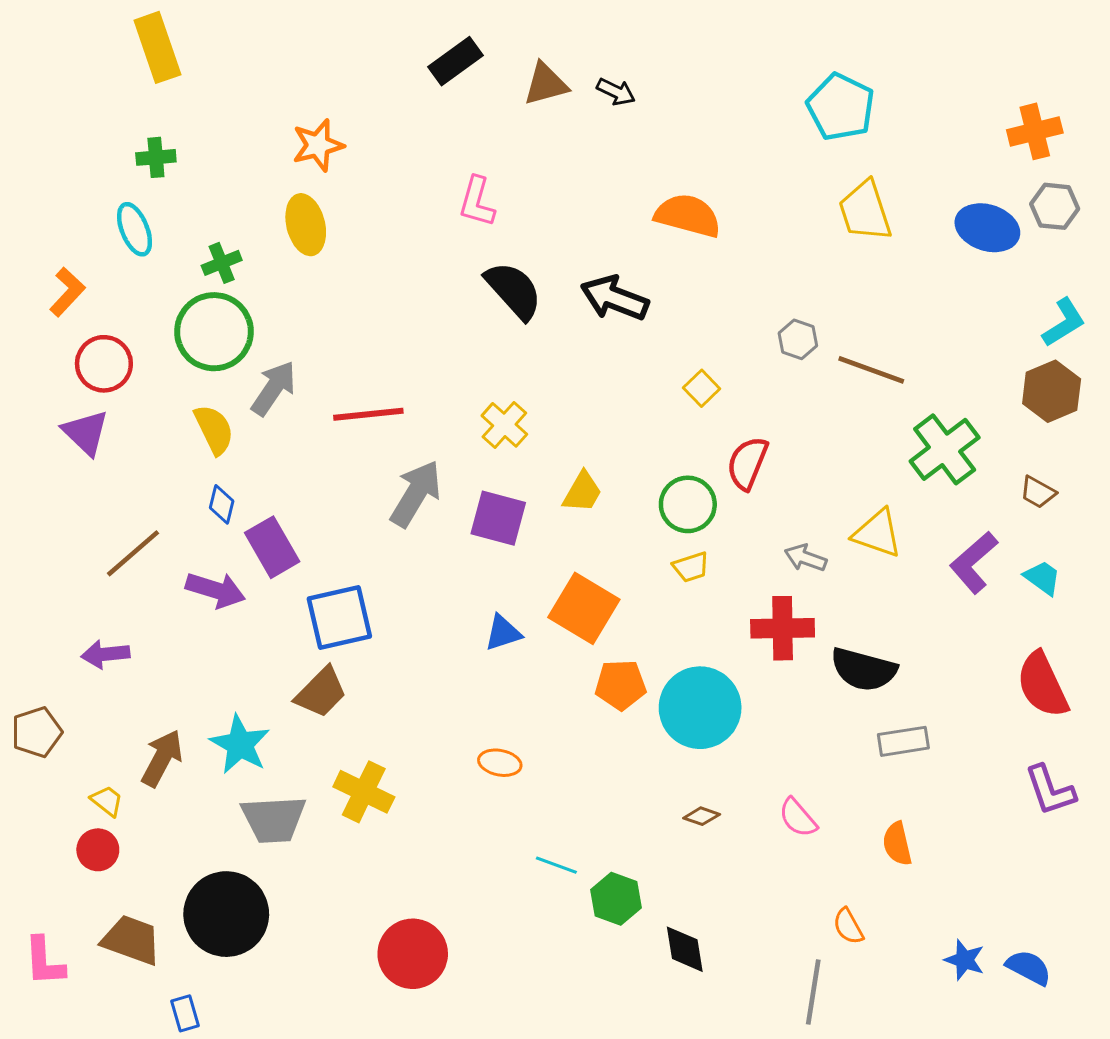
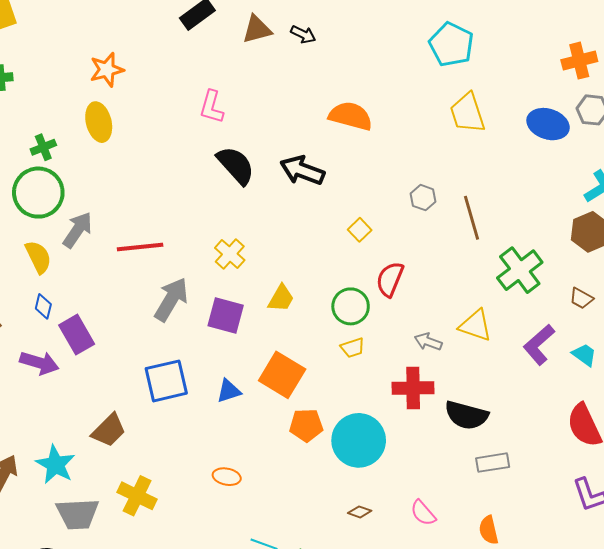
brown line: (871, 370) -> (471, 218), turned 54
blue square: (339, 618) -> (166, 381), moved

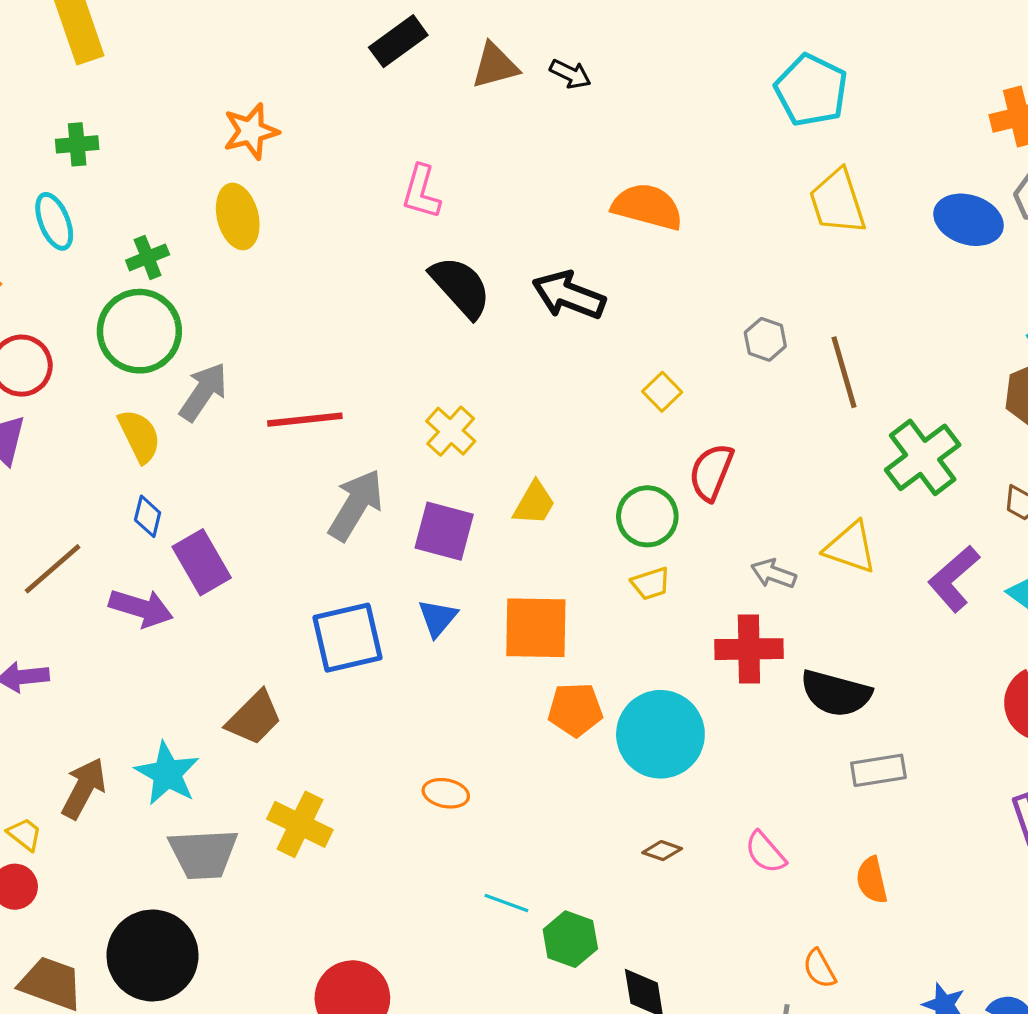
orange square: (282, 375) -> (536, 628), turned -30
blue triangle: (229, 391) -> (438, 618), moved, turned -32

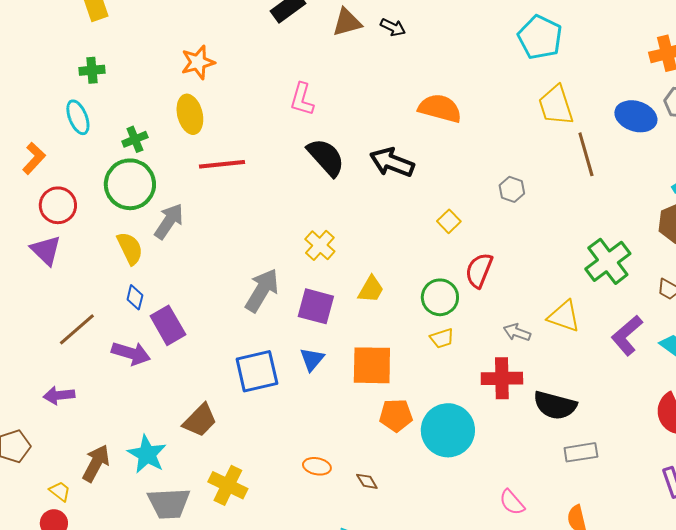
brown line: (844, 372) -> (586, 154), moved
red line: (305, 420) -> (222, 164), moved
brown diamond: (662, 851) -> (367, 481), moved, turned 40

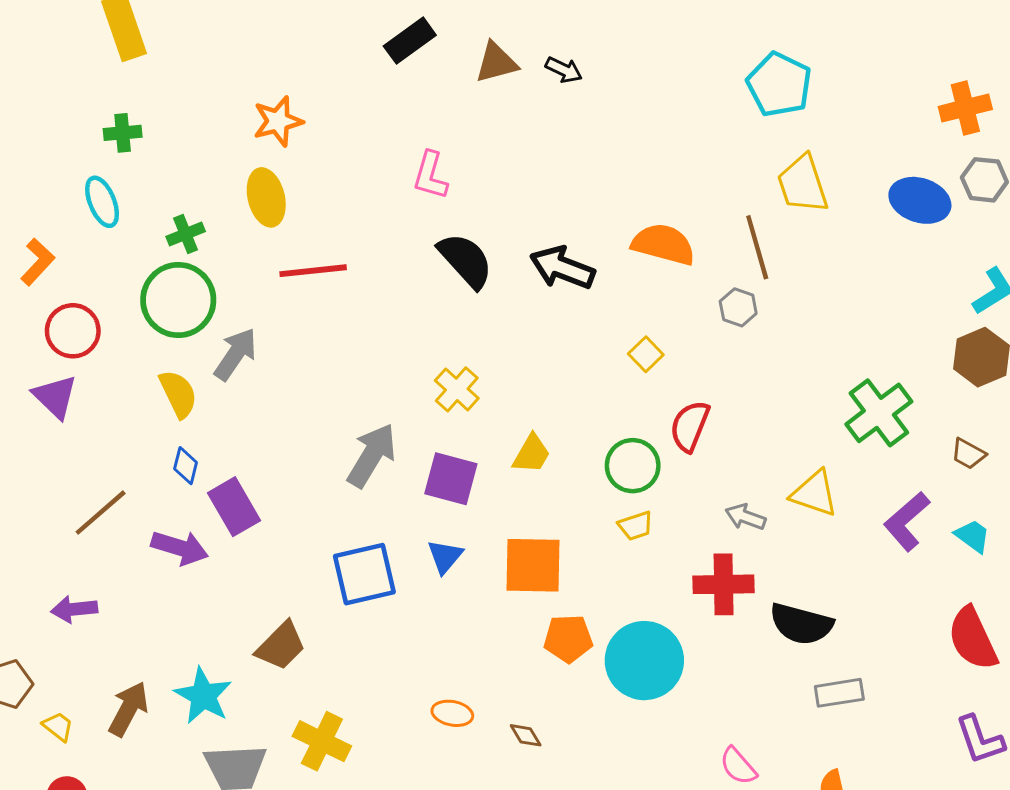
orange semicircle: (440, 108) -> (663, 244), moved
brown line: (586, 154) -> (757, 247), moved
yellow trapezoid: (60, 491) -> (58, 727), moved

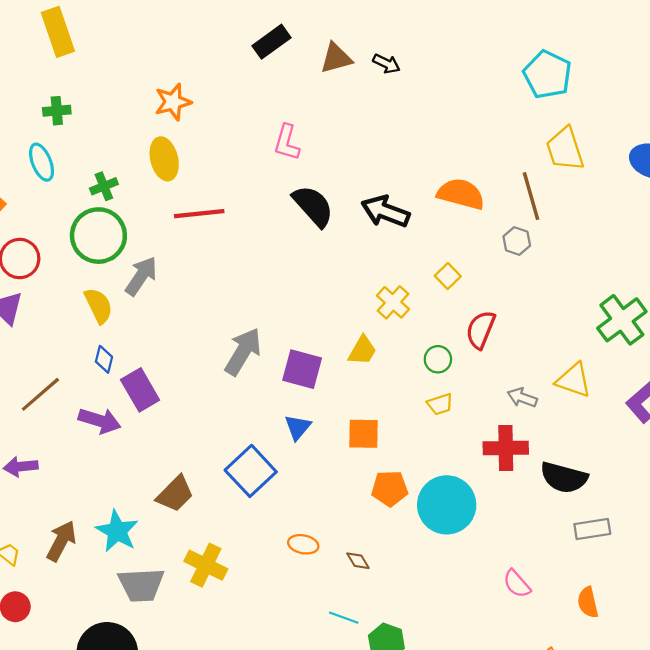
yellow cross: (457, 389) -> (393, 302), moved
green circle: (633, 466) -> (438, 359), size x0.7
orange square: (533, 565) -> (363, 434), size x0.7
blue square: (364, 574) -> (251, 471), moved, turned -30

